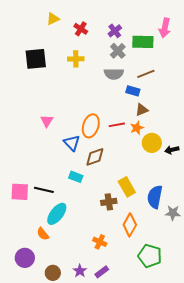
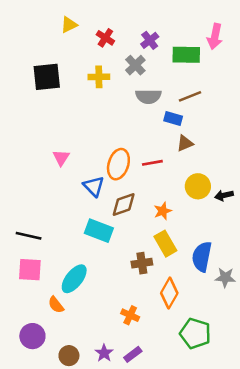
gray cross: (118, 51) -> (135, 65), moved
orange star: (137, 128) -> (163, 211), moved
cyan rectangle: (76, 177) -> (99, 231), size x1.5
black line: (44, 190) -> (29, 236), moved
pink square: (20, 192) -> (30, 270), moved

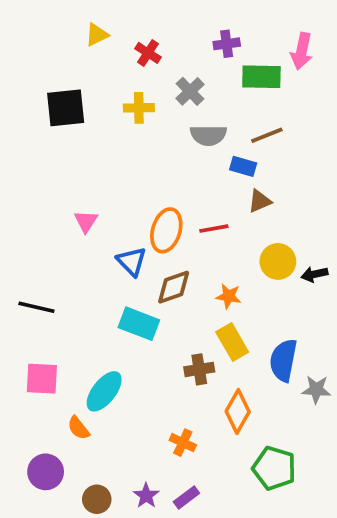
purple cross: (150, 40) -> (227, 44), moved, turned 30
orange star: (163, 211) -> (228, 296), turned 30
black line: (29, 236) -> (36, 307), moved

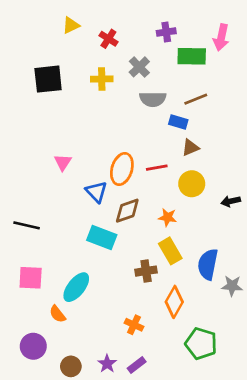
yellow circle: (278, 261) -> (192, 184), moved

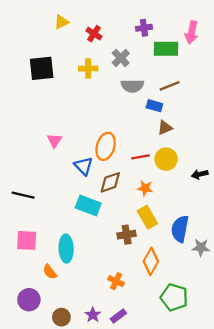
red line: (157, 168) -> (140, 157), moved
cyan ellipse: (76, 287) -> (66, 249), turned -40

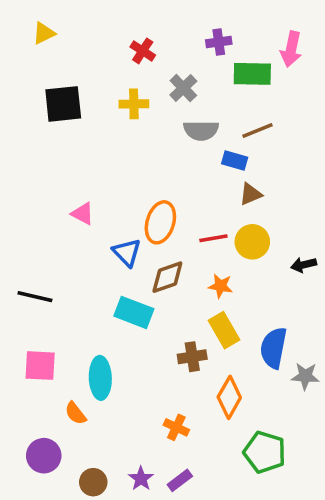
yellow triangle: (61, 22) -> (44, 33), moved
pink triangle: (54, 141) -> (83, 214), turned -35

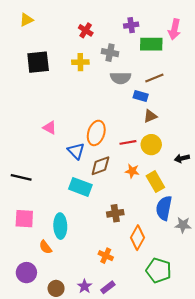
gray cross: (183, 88) -> (110, 53), turned -35
yellow rectangle: (224, 330) -> (155, 182), moved

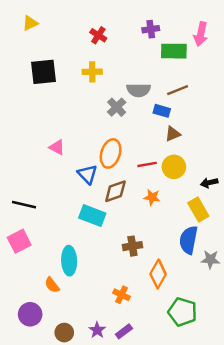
gray cross: (110, 53) -> (117, 107), moved, turned 35
yellow rectangle: (155, 182) -> (198, 209), moved
pink square: (24, 219) -> (19, 241), moved, turned -30

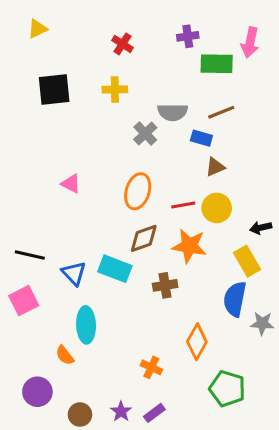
blue triangle: (87, 174) -> (74, 273), moved
orange star: (152, 197) -> (189, 246), size x1.6
brown cross: (132, 246) -> (165, 285), moved

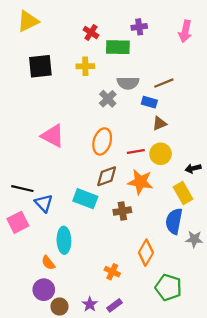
yellow triangle: (37, 29) -> (28, 21), size x1.5
green rectangle: (217, 64) -> (118, 47), moved
pink triangle: (71, 184) -> (53, 136), size x1.6
blue triangle: (74, 273) -> (44, 203), moved
purple circle: (37, 392) -> (44, 290), moved

